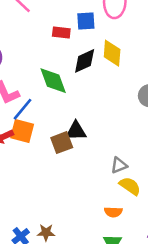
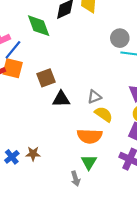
black triangle: (76, 131) -> (61, 99), moved
orange semicircle: (113, 212) -> (90, 136), size x1.6

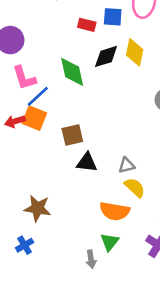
brown star: (33, 154) -> (37, 208), moved, size x1.5
blue cross: (12, 157) -> (25, 245), moved

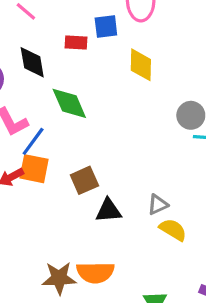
black diamond: (106, 56) -> (32, 62), moved, turned -72
orange semicircle: (115, 211) -> (95, 272), moved

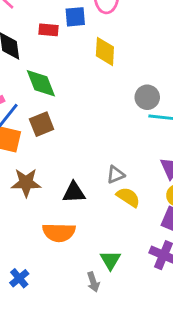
brown square: (84, 180) -> (42, 124), moved
black triangle: (109, 211) -> (74, 192), moved
brown star: (59, 278) -> (26, 183), moved

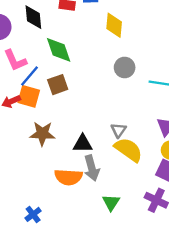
gray circle: (147, 97) -> (125, 67), moved
gray triangle: (116, 175) -> (119, 130), turned -35
yellow semicircle: (128, 197) -> (128, 150), size x1.4
gray arrow: (93, 282) -> (92, 168), moved, size x1.5

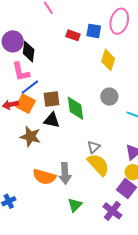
black diamond: (33, 17) -> (29, 52), moved
green diamond: (59, 50) -> (76, 108), moved
black triangle: (83, 144) -> (52, 120), moved

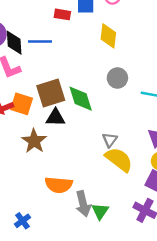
blue line: (30, 87) -> (40, 41), moved, turned 48
brown square: (52, 99) -> (51, 93), size x1.4
brown star: (30, 137) -> (34, 141), turned 30
gray arrow: (65, 173) -> (83, 204), moved

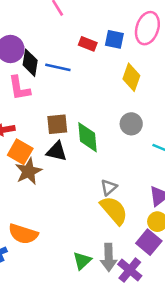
brown square: (51, 93) -> (57, 124), size x0.7
orange square: (22, 104) -> (20, 152), moved
orange semicircle: (59, 185) -> (23, 234), moved
gray arrow: (83, 204) -> (109, 257), moved

